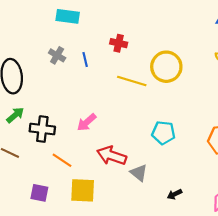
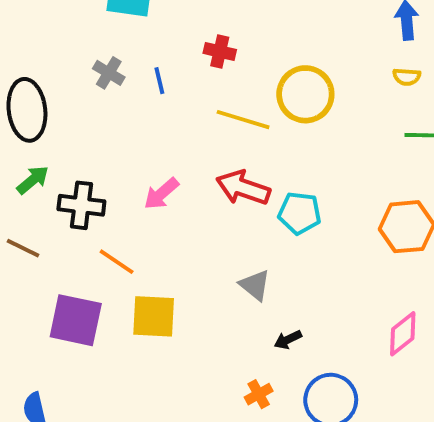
red arrow: (112, 156) -> (243, 188), moved
purple square: (39, 193) -> (76, 320), size x1.6
black arrow: (175, 194) -> (288, 340), moved

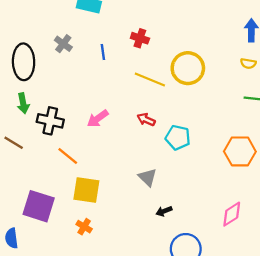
gray cross: (109, 73) -> (63, 44), moved
green arrow: (33, 180) -> (23, 103), turned 114
red arrow: (243, 188) -> (146, 120), size x0.6
purple square: (76, 320) -> (39, 206), moved
orange cross: (259, 394) -> (84, 227), moved, turned -35

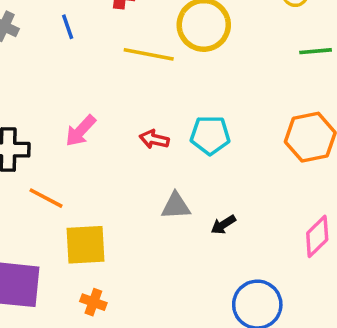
red arrow: (146, 120) -> (154, 139), moved
gray triangle: (148, 177) -> (176, 206), turned -36
black arrow: (164, 211) -> (223, 225), moved

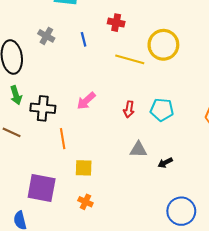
red arrow: (154, 139) -> (129, 109), turned -98
orange line: (46, 198) -> (63, 139), turned 48
yellow square: (85, 245) -> (84, 168), size x0.7

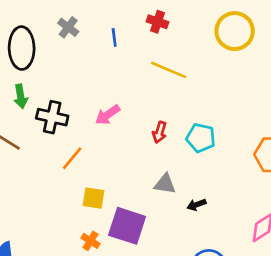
yellow circle: (163, 45) -> (235, 31), moved
orange line: (63, 139) -> (72, 158), turned 42
purple square: (42, 188) -> (127, 226), moved

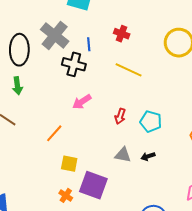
gray cross: (68, 27) -> (55, 35), size x1.8
black cross: (52, 117) -> (74, 64), moved
black arrow: (196, 205) -> (148, 156), moved

